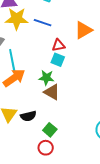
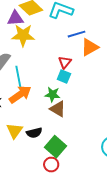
blue line: (43, 23) -> (77, 34), moved, turned -36
red triangle: (58, 45) -> (65, 62), turned -40
green square: (50, 130) -> (56, 147), size x1.5

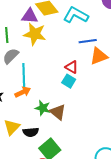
red triangle: (65, 62) -> (72, 67), turned -48
orange arrow: (20, 94) -> (23, 92), size x0.7
green star: (53, 94) -> (43, 108), moved

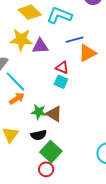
purple triangle: (30, 16) -> (40, 46), moved
cyan line: (24, 75) -> (16, 82), turned -35
black semicircle: (31, 132) -> (39, 135), moved

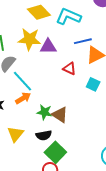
cyan square: (61, 82) -> (93, 84), moved

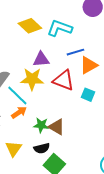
yellow star: (29, 39) -> (32, 79), moved
red triangle: (69, 69) -> (64, 80), size x1.6

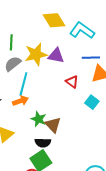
yellow star: (32, 79) -> (36, 54), moved, turned -30
red triangle: (64, 80) -> (72, 82), size x0.6
cyan line: (17, 95) -> (23, 84), turned 45
black semicircle: (42, 148) -> (43, 143), moved

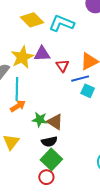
blue line: (91, 58) -> (80, 79), moved
red triangle: (72, 82) -> (62, 66), moved, turned 32

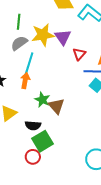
purple triangle: (42, 54) -> (63, 37), turned 42
orange arrow: (18, 106) -> (25, 81), turned -63
black semicircle: (49, 142) -> (33, 125), moved

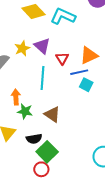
yellow star: (43, 35) -> (22, 48), size x0.7
cyan line: (29, 64) -> (43, 78), moved
green star: (42, 100) -> (25, 111), moved

